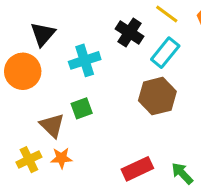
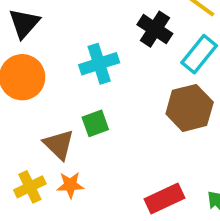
black triangle: (43, 34) -> (24, 23), moved

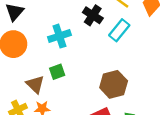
brown hexagon: (190, 108) -> (114, 84), moved

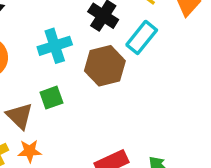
brown hexagon: (114, 84) -> (105, 66), moved

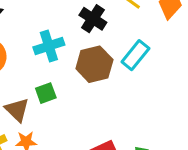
cyan rectangle: (142, 37) -> (135, 55), moved

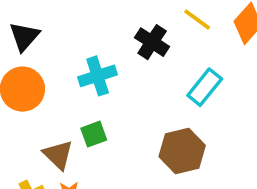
brown hexagon: (94, 64) -> (182, 151), moved

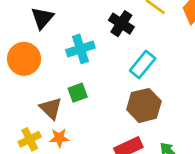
black triangle: (24, 36) -> (42, 18), moved
cyan rectangle: (205, 87) -> (143, 64), moved

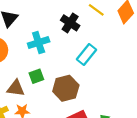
brown hexagon: (144, 105) -> (66, 88), moved
brown triangle: (51, 108) -> (16, 88), turned -36

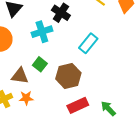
black cross: (70, 23) -> (61, 13), moved
green square: (36, 76) -> (40, 64), turned -32

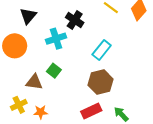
brown hexagon: (68, 76) -> (101, 82), moved
orange star: (26, 98) -> (41, 112), moved

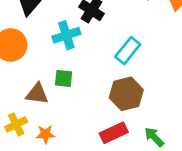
green square: (54, 71) -> (64, 78), turned -32

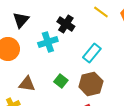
green square: (64, 78) -> (61, 81), moved, turned 32

